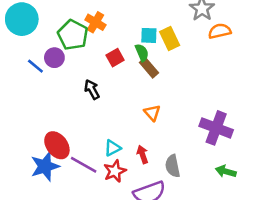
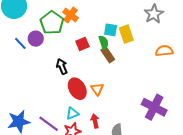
orange semicircle: (220, 31) -> (164, 51), moved
orange triangle: (152, 113) -> (97, 89), moved
red ellipse: (57, 145) -> (77, 89), moved

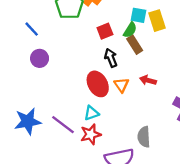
purple circle: (36, 39) -> (40, 58), moved
green semicircle: (104, 42) -> (130, 30), turned 48
black arrow: (62, 67) -> (111, 58), moved
red arrow: (95, 121) -> (148, 80), moved, turned -64

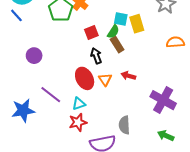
blue line: (32, 29) -> (16, 15), moved
purple line: (63, 125) -> (51, 95), moved

